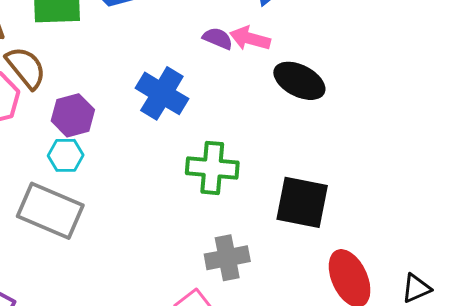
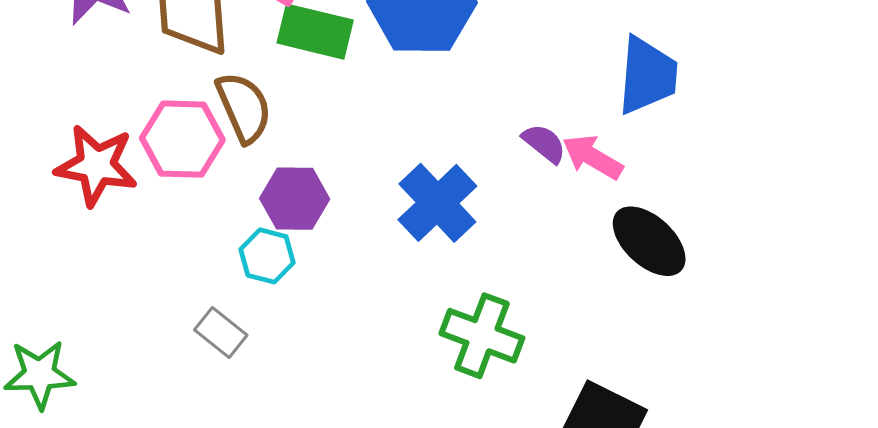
gray rectangle: (50, 211) -> (221, 332), size x0.5

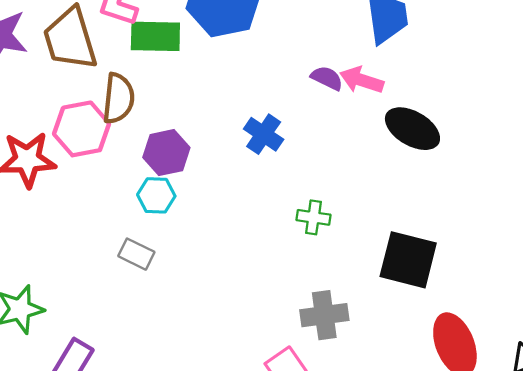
brown semicircle: (244, 107) -> (118, 98), turned 42
blue cross: (437, 203) -> (264, 134), size x0.7
green cross: (482, 336) -> (313, 217), size x0.6

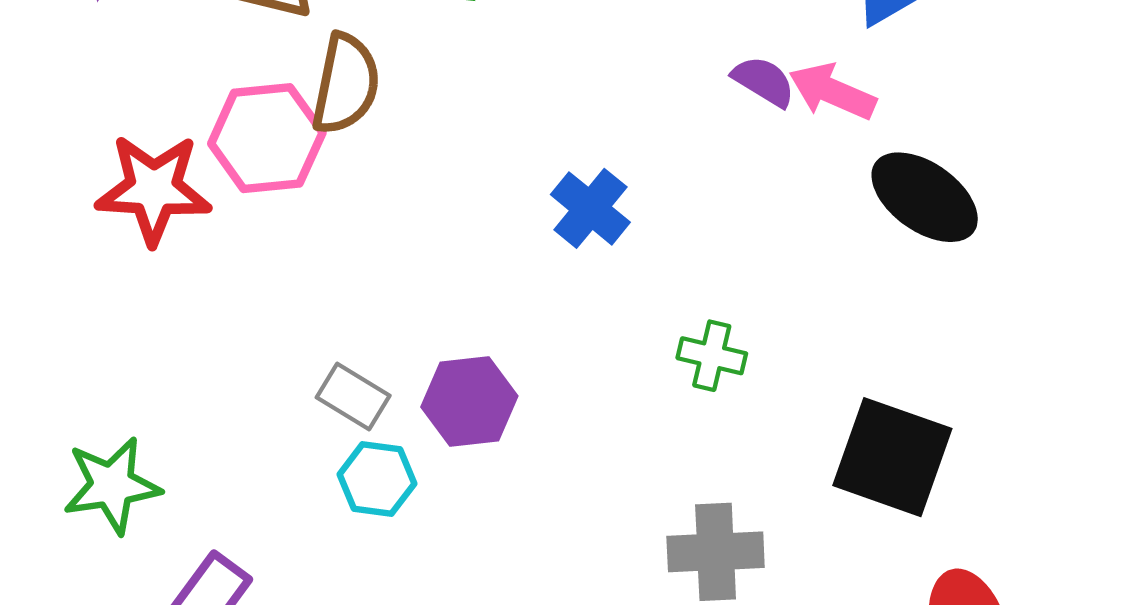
blue cross: (264, 134) -> (590, 208), moved
purple hexagon: (166, 153) -> (469, 402), moved
cyan hexagon: (156, 195) -> (377, 479), moved

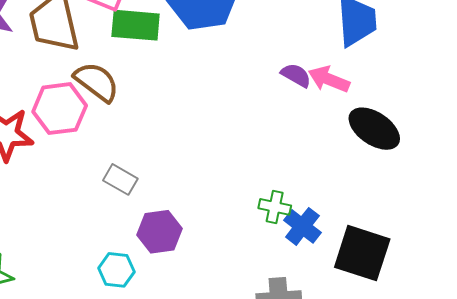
brown semicircle: (346, 84) -> (97, 82), turned -63
blue cross: (590, 208) -> (302, 226), moved
gray rectangle: (353, 397) -> (120, 179), moved

